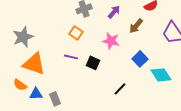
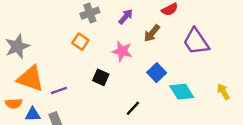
purple line: (71, 57) -> (59, 90), moved, turned -32
orange semicircle: (20, 85) -> (14, 104), turned -40

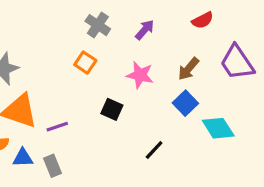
gray cross: (90, 13) -> (98, 25), turned -36
brown arrow: (152, 33) -> (188, 69), moved

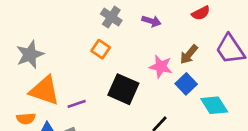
purple arrow: (145, 30) -> (151, 21), turned 66
pink star: (140, 75) -> (161, 67), moved
black square: (112, 109) -> (123, 89), size x1.6

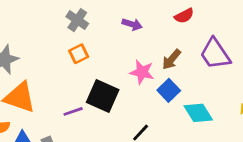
gray cross: (111, 17) -> (77, 20), moved
orange square: (101, 49) -> (79, 54), turned 30
purple line: (77, 104) -> (73, 111), moved

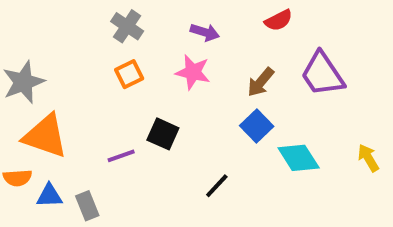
pink star: (142, 72) -> (193, 72), moved
black square: (103, 96) -> (163, 134), size x0.7

